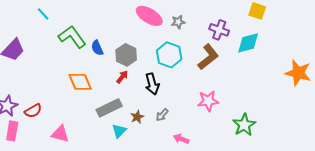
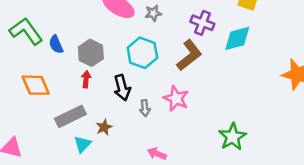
red arrow: (122, 77) -> (86, 79), turned -32
pink star: (208, 101) -> (176, 98), moved, turned 30
gray arrow: (162, 115) -> (145, 108), moved, turned -48

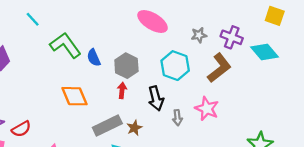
gray star: (153, 13) -> (199, 35), moved
cyan diamond: (237, 38) -> (264, 52), turned 64
brown star: (104, 127) -> (134, 128), moved

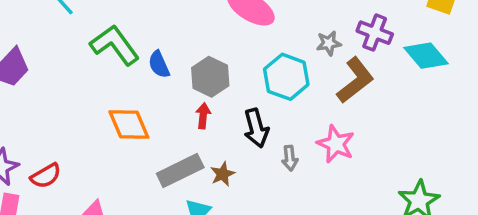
gray star: (199, 35) -> (329, 43), moved

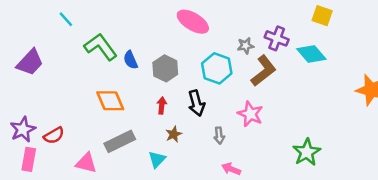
red arrow: (203, 116) -> (162, 105), moved
gray arrow: (290, 158) -> (219, 135), moved
gray rectangle: (180, 171) -> (120, 141), moved

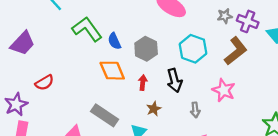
gray star: (246, 46) -> (225, 16), moved
orange diamond: (110, 101) -> (112, 71), moved
red semicircle: (54, 135) -> (44, 83), moved
gray rectangle: (120, 141) -> (105, 115), turned 60

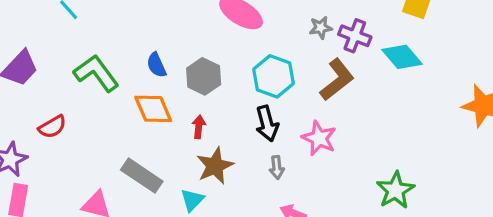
green L-shape: (87, 29) -> (96, 73), moved
black arrow: (174, 80) -> (267, 124), moved
brown star: (154, 109) -> (215, 166), size x1.6

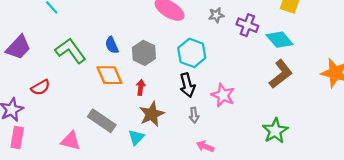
gray star: (321, 28) -> (216, 15), moved
brown L-shape: (337, 80) -> (281, 74), moved

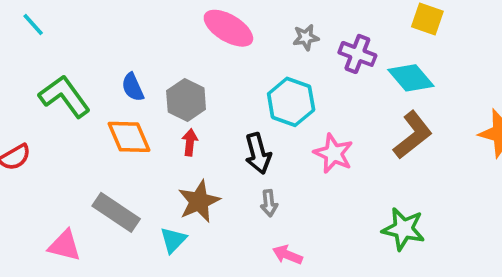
cyan hexagon: (192, 53) -> (291, 102), moved
red arrow: (141, 87) -> (190, 142), moved
pink star: (223, 95) -> (333, 153), moved
green star: (275, 131) -> (403, 229), turned -30

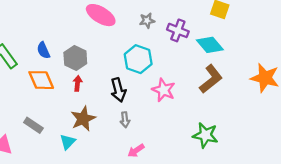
gray rectangle: (116, 212) -> (33, 125), size x0.7
pink arrow: (287, 255) -> (136, 151), turned -56

